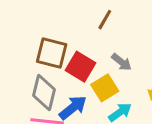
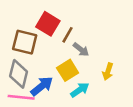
brown line: (105, 20) -> (68, 35), moved
red square: (80, 67) -> (48, 24), moved

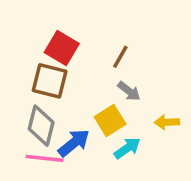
red square: (48, 24) -> (62, 48), moved
brown line: (68, 35) -> (120, 57), moved
yellow arrow: (108, 71) -> (167, 122), turned 70

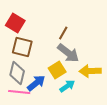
red square: (62, 48) -> (15, 23), moved
gray arrow: (129, 91) -> (68, 53), size x1.6
yellow arrow: (167, 122) -> (90, 71), size x1.5

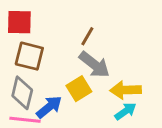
red square: (15, 23) -> (19, 22), turned -30
cyan arrow: (67, 86) -> (126, 111), moved

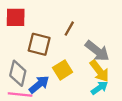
brown square: (29, 56) -> (39, 44), moved
gray arrow: (94, 65) -> (97, 51), moved
yellow arrow: (126, 90) -> (99, 71), turned -125

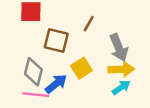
gray arrow: (97, 51) -> (119, 48), turned 30
yellow arrow: (99, 71) -> (121, 69), turned -55

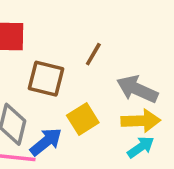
gray arrow: (119, 48) -> (137, 89), turned 136

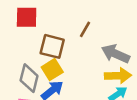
yellow square: (83, 119) -> (52, 70), moved

